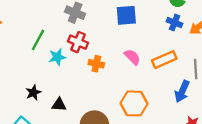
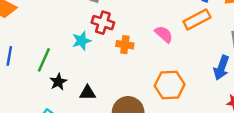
green line: (38, 40) -> (44, 60), moved
orange rectangle: (164, 60) -> (197, 19), moved

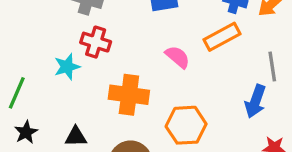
orange cross: (125, 45) -> (129, 95), moved, size x1.6
black star: (58, 82) -> (26, 132), moved

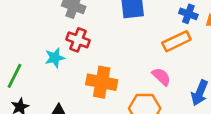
pink semicircle: (178, 57) -> (161, 77), moved

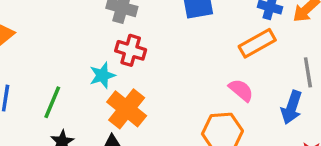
orange cross: (102, 82) -> (127, 109), moved, turned 32

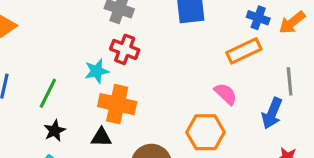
orange cross: (127, 109) -> (117, 104), turned -30

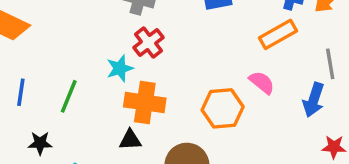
red cross: (125, 49) -> (149, 43), turned 36
black star: (55, 131) -> (40, 143), moved, turned 30
orange hexagon: (206, 132) -> (223, 108), moved

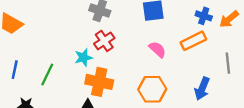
pink semicircle: (262, 83) -> (157, 49), moved
blue arrow: (314, 100) -> (202, 89), moved

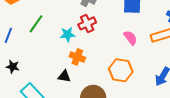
green line: (47, 74) -> (36, 24), moved
orange cross: (99, 82) -> (77, 57), size x0.7

